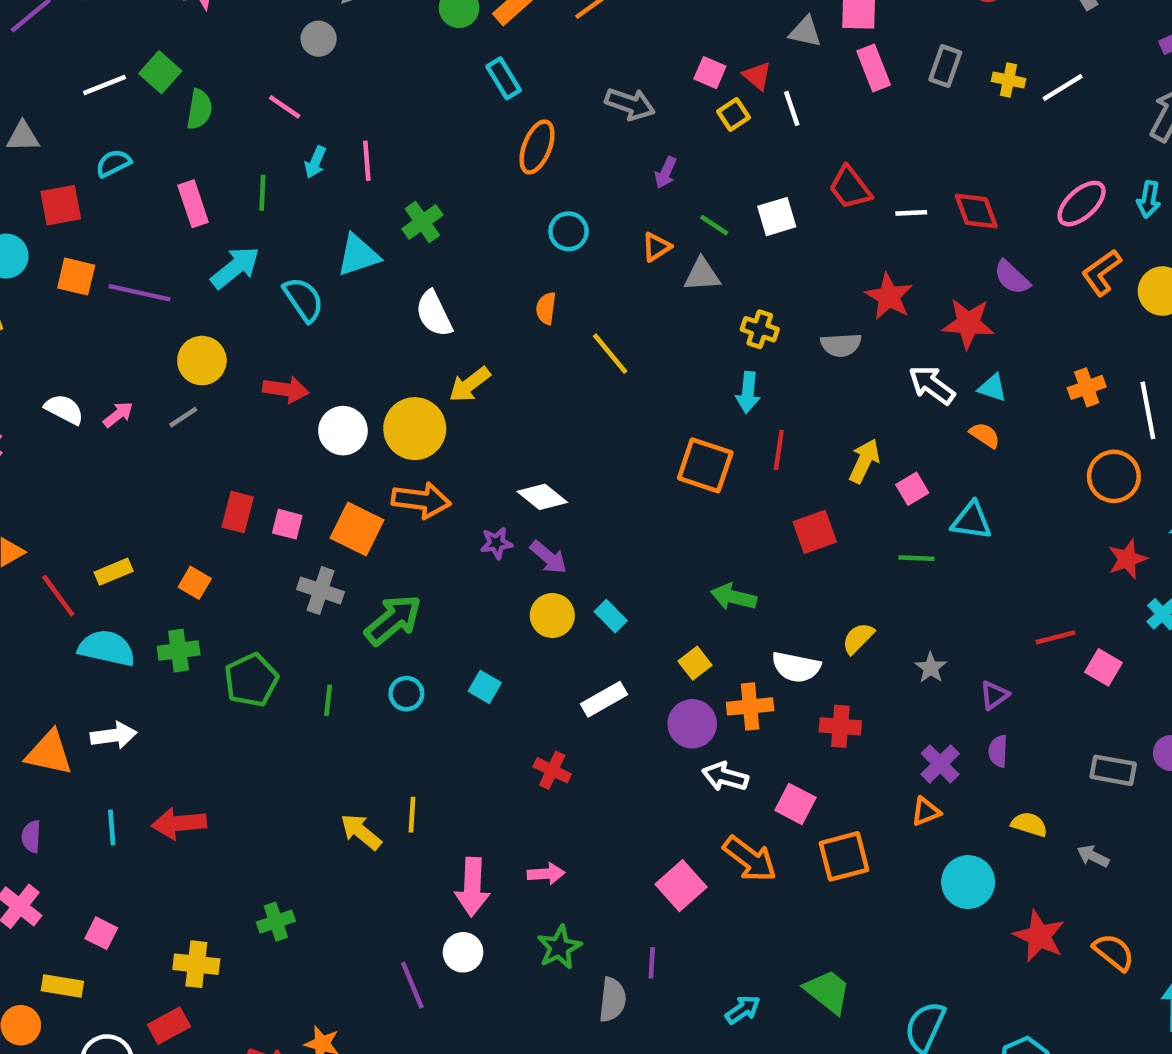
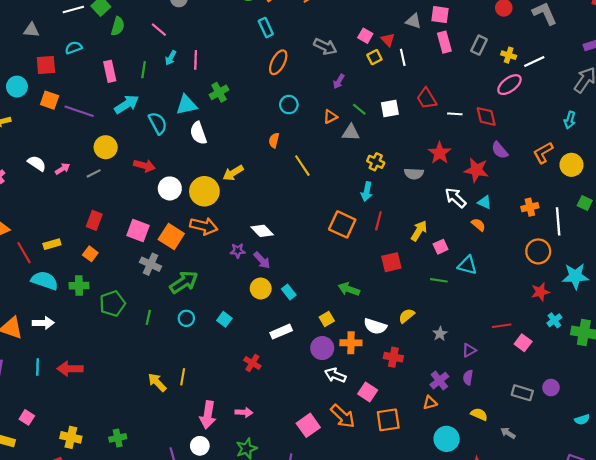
pink ellipse: (1082, 204) -> (509, 85), moved
white semicircle: (434, 314) -> (198, 133), moved
red rectangle: (238, 512) -> (94, 220), moved
pink square: (287, 524) -> (138, 230), size x1.5
green cross: (276, 922) -> (118, 438), moved

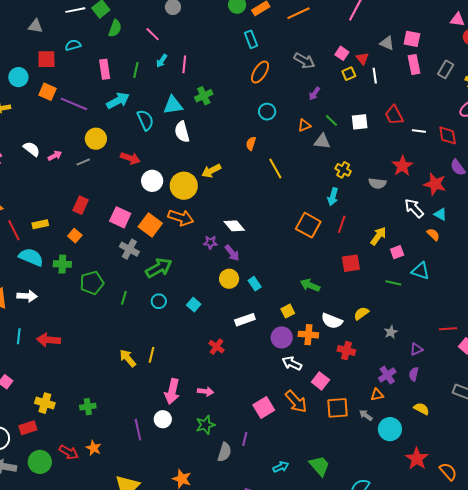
gray arrow: (508, 433) -> (366, 415), moved

